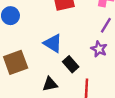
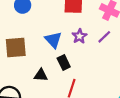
purple star: (99, 49) -> (80, 36), moved

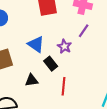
purple star: (80, 36) -> (64, 46), moved

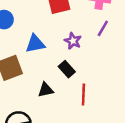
blue triangle: (36, 44) -> (35, 44), moved, turned -42
purple star: (64, 46) -> (73, 41), moved

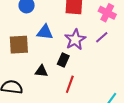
purple star: (73, 41) -> (75, 40), size x1.5
black rectangle: (67, 69) -> (63, 60), turned 48

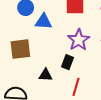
blue triangle: (45, 32) -> (43, 22), moved

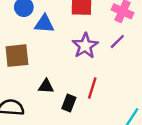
black rectangle: (67, 62) -> (69, 103), moved
red line: (76, 87) -> (92, 88), moved

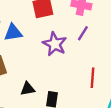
red line: (92, 88) -> (92, 78), moved

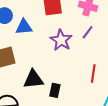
black triangle: (28, 89) -> (33, 79), size x1.5

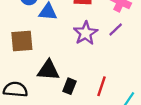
red line: (93, 73) -> (101, 86), moved

